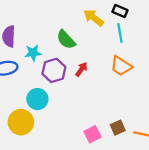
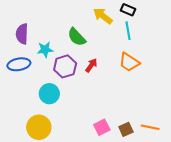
yellow circle: (21, 122) -> (39, 127), moved
brown square: (118, 128) -> (126, 129), moved

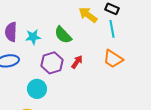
cyan star: (45, 50) -> (33, 37), moved

